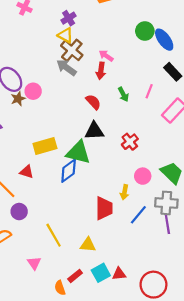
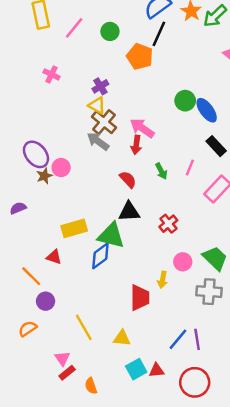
pink arrow: (106, 56) -> (142, 128), size x1.5
blue line: (138, 215) -> (178, 339), moved
purple line: (167, 224) -> (197, 339), moved
red rectangle: (75, 276) -> (67, 373), moved

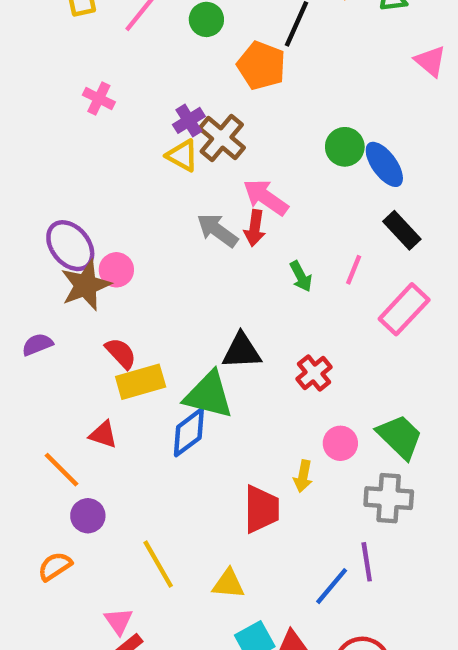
brown cross: (104, 122) -> (222, 138), moved
gray arrow: (98, 141) -> (217, 230), moved
brown star: (44, 176) -> (86, 285), size x1.6
red semicircle: (128, 179) -> (121, 353), moved
purple line: (197, 339) -> (367, 562), moved

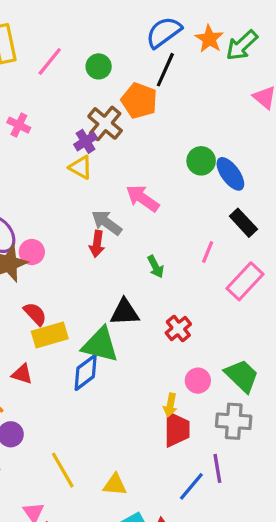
brown cross: (222, 138) -> (105, 123), moved
red arrow: (255, 228) -> (97, 244), moved
green arrow: (301, 276) -> (156, 267), moved
red trapezoid: (261, 509) -> (177, 429), moved

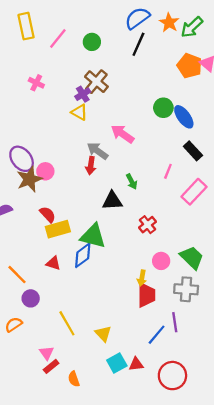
orange pentagon: (139, 101) -> (189, 66), moved
black triangle: (125, 312) -> (112, 201), moved
red triangle: (22, 374) -> (53, 263), moved
yellow triangle: (115, 485) -> (103, 334), turned 42

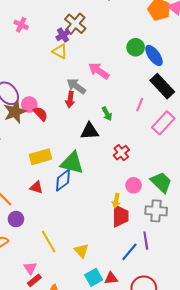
black rectangle: (193, 151) -> (162, 86), size x1.4
red semicircle: (48, 214) -> (41, 114), moved

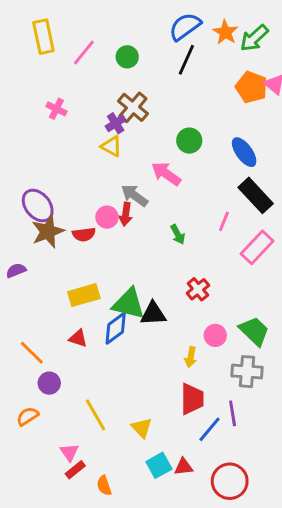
green circle: (136, 47) -> (189, 141), moved
pink circle: (29, 105) -> (107, 217), moved
red semicircle: (41, 114) -> (84, 234), turned 126
black triangle: (90, 131) -> (153, 314), moved
red trapezoid: (120, 216) -> (192, 399), moved

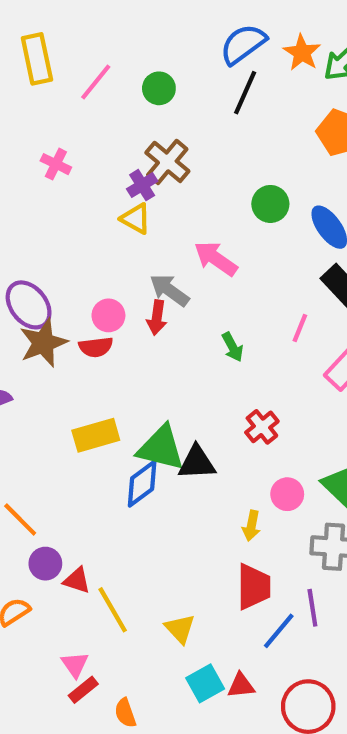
green circle: (189, 141) -> (270, 204), moved
pink circle: (107, 217) -> (108, 315), moved
red triangle: (78, 338) -> (77, 580), moved

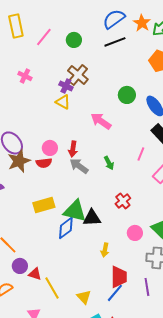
black line: (245, 93) -> (115, 42), turned 45
purple cross: (142, 185) -> (66, 86), turned -32
gray arrow: (169, 290) -> (79, 166), moved
yellow arrow: (251, 526) -> (105, 250), moved
blue line: (279, 631) -> (115, 293), moved

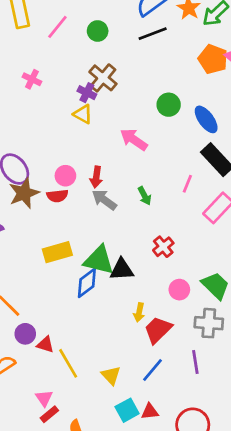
red trapezoid: (119, 277) -> (158, 330), moved, turned -135

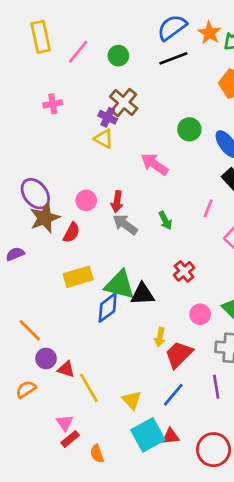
pink cross: (32, 79) -> (53, 104), turned -36
red semicircle: (57, 196) -> (71, 233), moved, turned -55
cyan square: (127, 410) -> (148, 435), size x1.4

